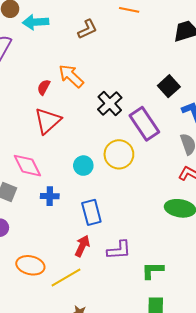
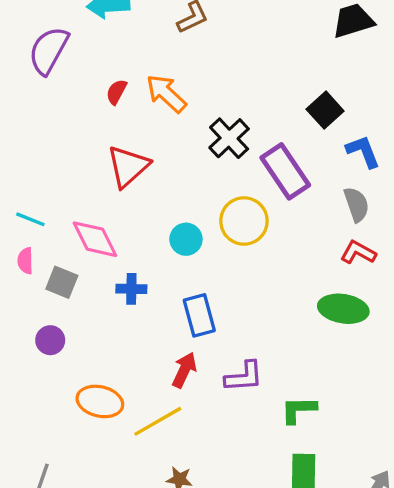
red semicircle: (44, 87) -> (116, 92), moved

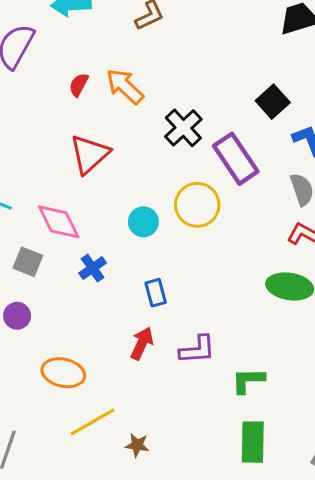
blue cross: (131, 289) -> (93, 268), turned -36
blue rectangle: (199, 315) -> (156, 293), size x0.7
yellow line: (158, 421) -> (93, 422), moved

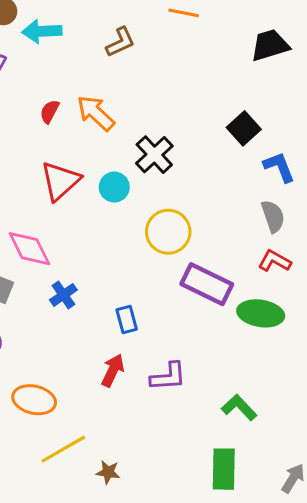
purple rectangle: (236, 159) -> (207, 284), moved, turned -30
cyan circle: (143, 222) -> (114, 187), moved
green L-shape: (248, 380) -> (239, 407), moved, turned 48

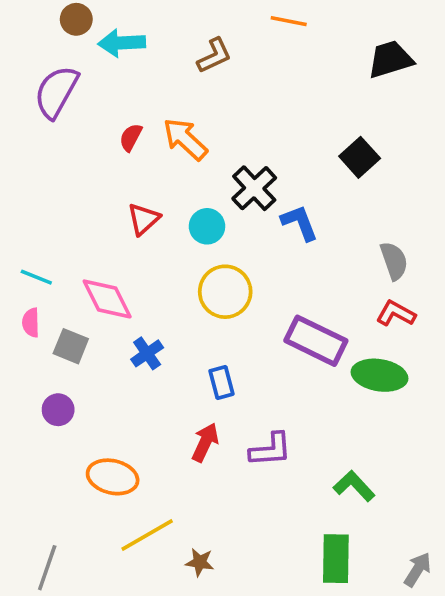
blue L-shape: (279, 167) -> (300, 223), moved
red triangle: (60, 181) -> (143, 219), size x0.7
yellow circle: (168, 232) -> (225, 292), moved

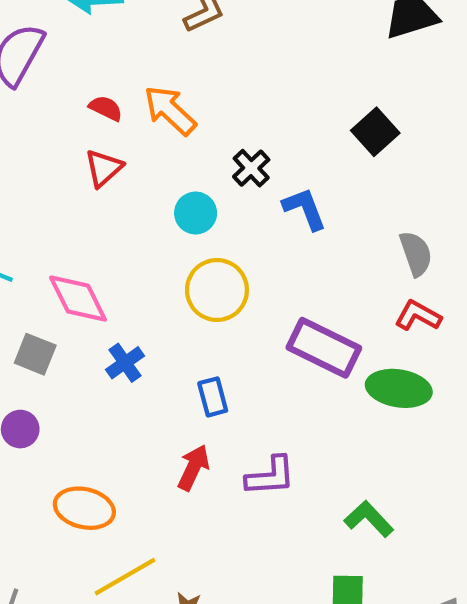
red semicircle: (131, 137) -> (106, 108), turned 88
black cross: (254, 188) -> (251, 168), size x0.7
red triangle: (143, 219) -> (104, 168), moved

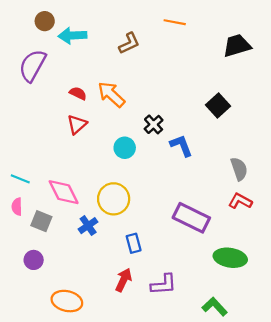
yellow circle: (217, 290) -> (114, 199), moved
green ellipse: (399, 388) -> (230, 258), moved

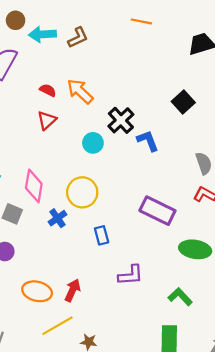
brown L-shape: (129, 43) -> (78, 38), moved
black cross: (154, 124) -> (121, 120), size x1.4
pink diamond: (64, 192) -> (34, 186), turned 36
red arrow: (124, 280) -> (73, 290), moved

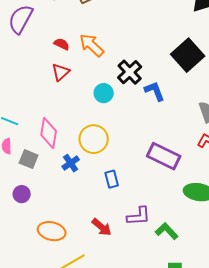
black square: (183, 102) -> (188, 55), size x1.5
red arrow: (73, 290) -> (102, 227), moved, turned 105
green L-shape: (180, 297) -> (167, 231), moved

